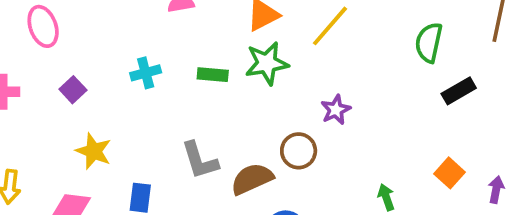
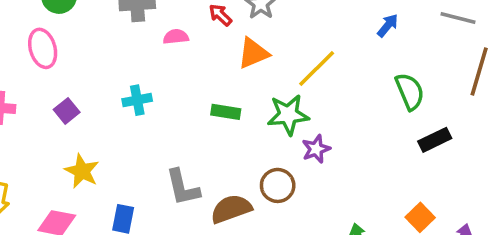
green semicircle: (429, 43) -> (410, 91), turned 141
green star: (267, 63) -> (288, 115), moved
green rectangle: (213, 75) -> (226, 112), moved

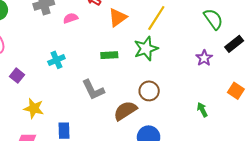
purple star: (316, 149) -> (204, 58), moved
gray L-shape: (183, 187) -> (93, 90), moved

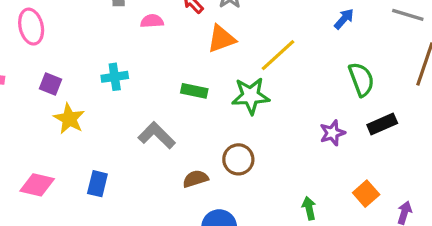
purple square: (17, 76) -> (50, 84), turned -32
gray L-shape: (93, 90) -> (157, 135), turned 145
yellow star: (34, 108) -> (69, 119), moved
brown semicircle: (125, 111) -> (195, 179), size x0.7

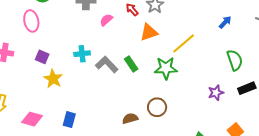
pink semicircle: (152, 21) -> (106, 20), turned -40
green rectangle: (194, 91) -> (131, 64), turned 42
gray L-shape: (157, 135) -> (107, 64), moved

